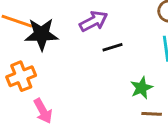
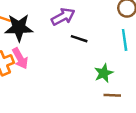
black line: (112, 47) -> (79, 39), turned 35
pink arrow: (43, 111) -> (20, 58), moved

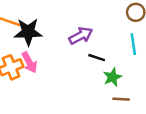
purple arrow: (63, 17) -> (81, 36), moved
black line: (79, 39) -> (97, 58), moved

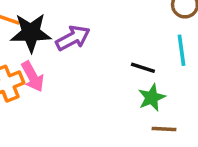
purple arrow: (81, 36) -> (73, 38), moved
black line: (97, 58) -> (143, 68), moved

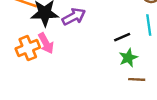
black line: (143, 68) -> (122, 37), turned -42

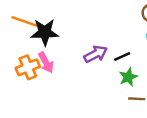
purple arrow: (74, 17) -> (96, 54), moved

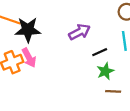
purple arrow: (96, 54) -> (79, 32), moved

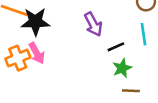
purple arrow: (79, 32) -> (93, 24), turned 90

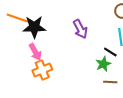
black line: (116, 47) -> (110, 52), moved, turned 56
orange cross: (18, 58) -> (42, 70), moved

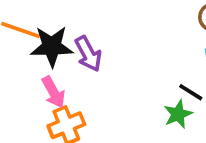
purple arrow: (80, 29) -> (88, 54), moved

